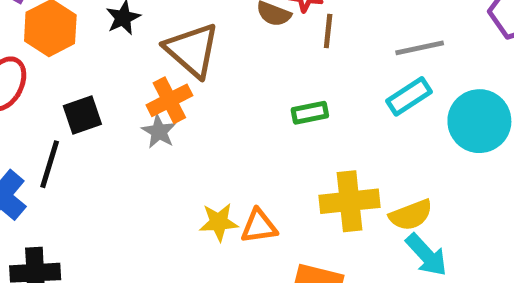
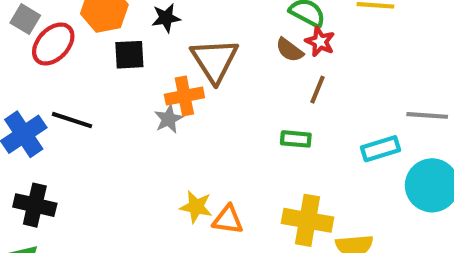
brown line: (328, 31) -> (317, 90), moved
gray line: (420, 48) -> (427, 115), moved
black square: (82, 115) -> (129, 55), moved
black line: (50, 164) -> (72, 120), turned 75

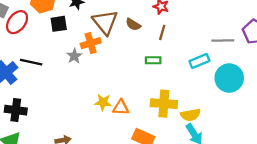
brown semicircle: (289, 50) -> (133, 25), moved
gray star: (169, 119) -> (74, 56), moved

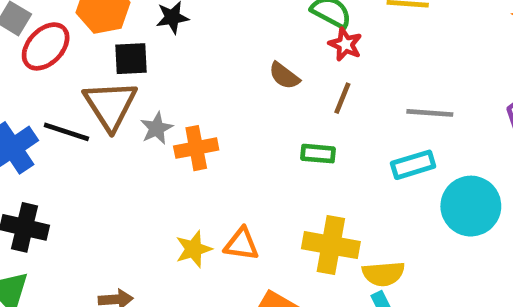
brown triangle: (105, 22) -> (110, 105), moved
gray line: (223, 41) -> (430, 113), moved
orange cross: (91, 43) -> (196, 148), moved
yellow star: (103, 102) -> (194, 249), moved, turned -30

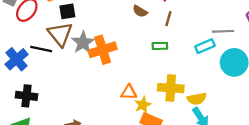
gray line: (430, 113) -> (223, 31), moved
gray star: (157, 128) -> (83, 43), size x1.5
orange cross: (196, 148) -> (103, 50), size x1.4
yellow star: (194, 249) -> (143, 105), moved

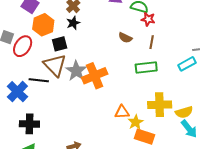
green rectangle: (160, 46) -> (146, 67), size x1.5

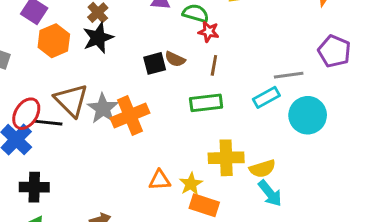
black star: (73, 23) -> (98, 38), size x1.5
black square: (60, 44) -> (155, 63), moved
red ellipse: (23, 46) -> (26, 114), moved
orange triangle: (122, 112) -> (160, 180), moved

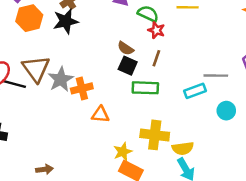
black square: (155, 63) -> (128, 66), moved, turned 30
orange cross: (130, 115) -> (82, 88), size x0.7
cyan circle: (308, 115) -> (226, 111), size x0.6
orange triangle: (160, 180) -> (100, 114), moved

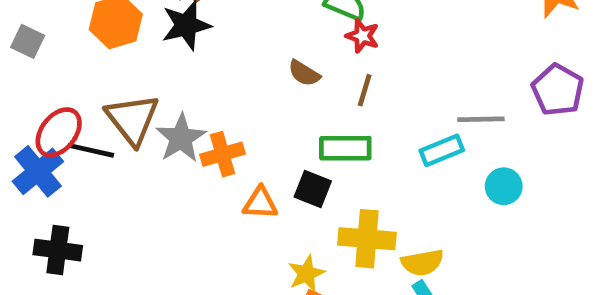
black square: (128, 66) -> (313, 189), moved

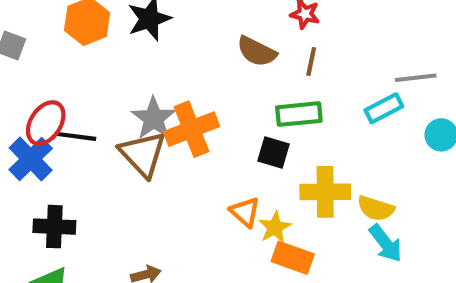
brown semicircle: (304, 73) -> (257, 51), size x1.4
brown triangle: (132, 119) -> (143, 154), moved
orange cross: (223, 154) -> (191, 129), size x1.4
orange triangle: (260, 203) -> (245, 212), moved, turned 44
yellow semicircle: (422, 263) -> (376, 208), turned 33

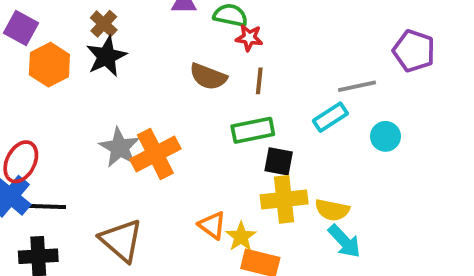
black line: (75, 136) -> (47, 207), moved
black square: (274, 153) -> (279, 161), moved
brown triangle: (143, 154) -> (121, 240), moved

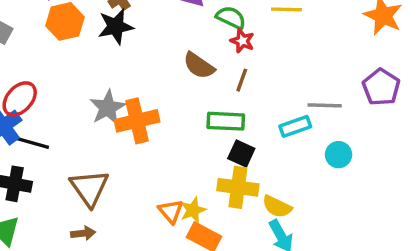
orange triangle: (212, 225) -> (171, 211), moved

